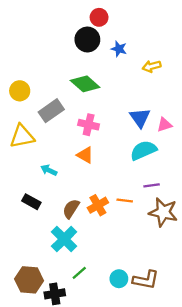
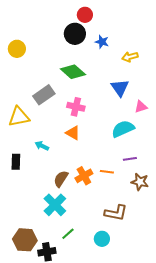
yellow circle: (20, 91) -> (17, 49), moved
blue triangle: (140, 118) -> (120, 88), moved
black rectangle: (31, 202) -> (16, 162), moved, turned 63
brown star: (163, 212) -> (140, 182), size x0.7
brown L-shape: (146, 280) -> (116, 213), moved

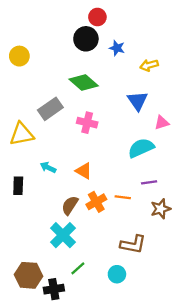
orange triangle: (73, 133) -> (84, 171), moved
brown star: (140, 182) -> (161, 209), turned -30

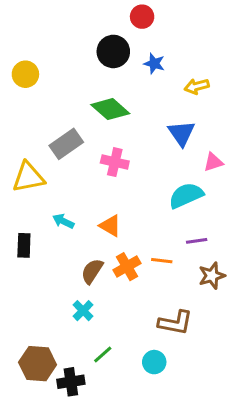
red circle: (97, 17) -> (142, 17), moved
cyan cross: (63, 235) -> (83, 311), size x0.6

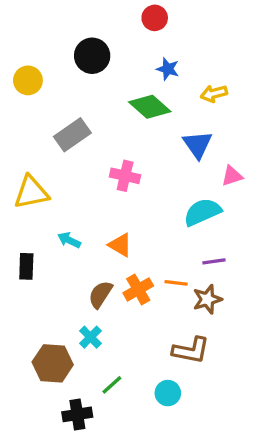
black circle: (113, 51) -> (92, 56), moved
green diamond: (110, 109) -> (150, 107), moved
gray rectangle: (66, 144) -> (72, 135), moved
brown star: (212, 276) -> (207, 299), moved
brown hexagon: (38, 364) -> (53, 363), moved

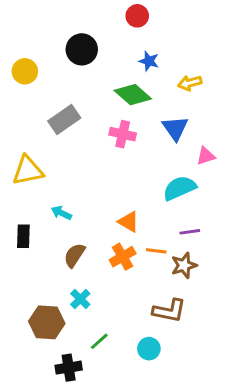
pink cross: (125, 176) -> (123, 134), moved
orange triangle: (120, 245) -> (128, 222), moved
brown semicircle: (100, 294) -> (74, 255), moved

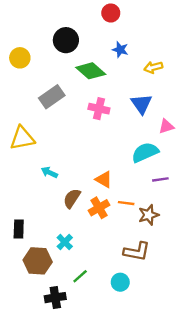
green diamond: (133, 95) -> (91, 71), moved
purple line: (190, 232) -> (160, 179), moved
black rectangle: (23, 236) -> (19, 229), moved
brown semicircle: (74, 255) -> (72, 198), moved

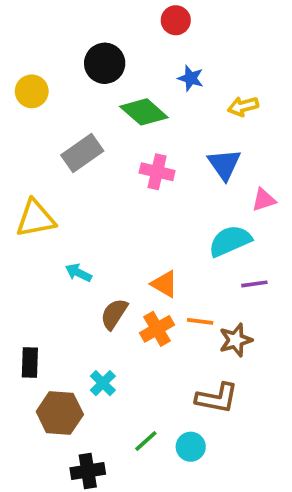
green line: (80, 276) -> (146, 441), moved

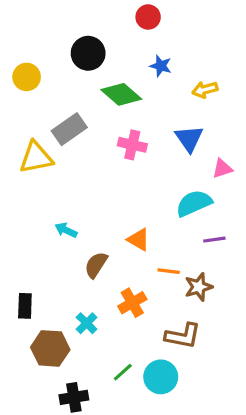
yellow triangle: (35, 219) -> (36, 157), moved
orange cross: (157, 329) -> (132, 303), moved
cyan circle: (191, 447) -> (161, 377), size x1.4

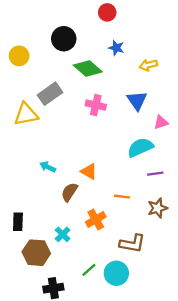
orange triangle: (139, 240) -> (89, 171), moved
brown star: (199, 287) -> (158, 208), moved

